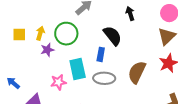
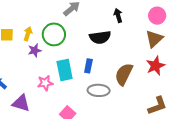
black semicircle: (113, 36) -> (100, 37), turned 120
blue rectangle: (101, 54) -> (88, 66), moved
gray ellipse: (104, 78) -> (99, 90), moved

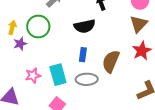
blue rectangle: (88, 66) -> (83, 55), moved
cyan rectangle: (65, 70) -> (58, 75), moved

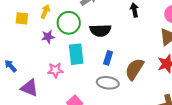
black semicircle: (85, 26) -> (100, 30), moved
yellow arrow: (12, 28) -> (45, 12), moved
cyan rectangle: (58, 75) -> (76, 54), moved

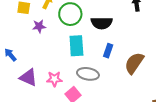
purple star: (48, 37) -> (39, 26), moved
pink star: (55, 70) -> (54, 79), moved
gray ellipse: (108, 83) -> (88, 74), moved

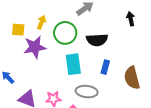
purple star: (39, 26) -> (35, 47), size x1.6
brown semicircle: (134, 63) -> (132, 78), turned -45

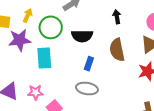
cyan rectangle: (73, 64) -> (44, 58), moved
brown semicircle: (132, 78) -> (117, 50), moved
gray ellipse: (87, 92) -> (87, 89), moved

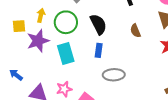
black semicircle: (82, 36) -> (98, 24), turned -105
brown semicircle: (117, 50) -> (135, 31), size x0.6
blue rectangle: (89, 64) -> (99, 50), moved

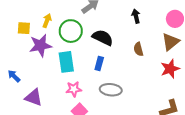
black semicircle: (98, 24) -> (103, 38), turned -45
pink star: (64, 89) -> (74, 89), moved

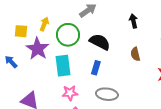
purple star: (40, 45) -> (37, 49), turned -30
blue arrow: (14, 76) -> (11, 62), moved

